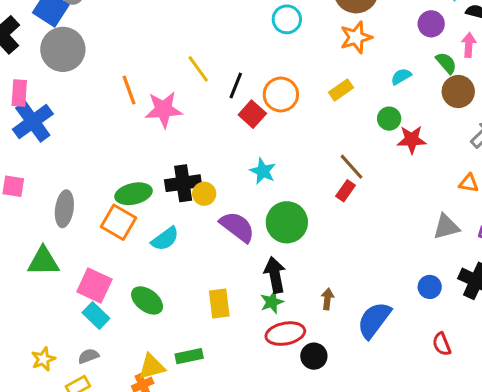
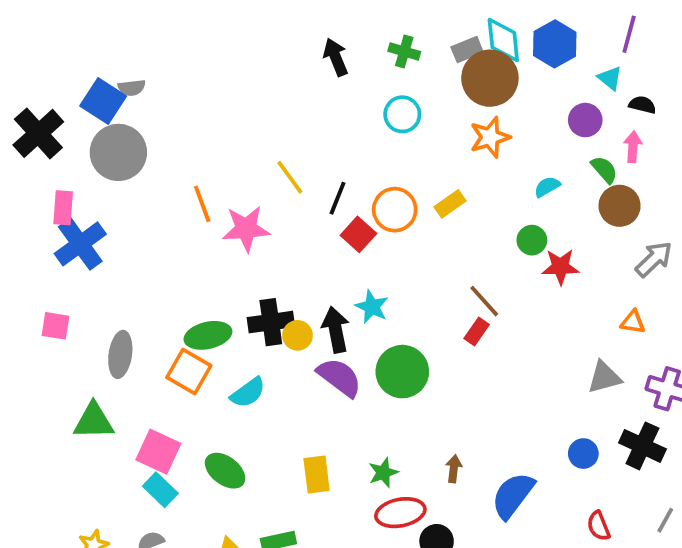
yellow rectangle: (341, 90) -> (450, 204), moved
black arrow: (275, 275) -> (336, 330), moved

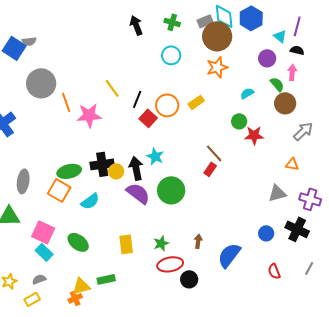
purple line: (629, 34) -> (297, 26), moved
gray circle: (118, 152) -> (41, 83), moved

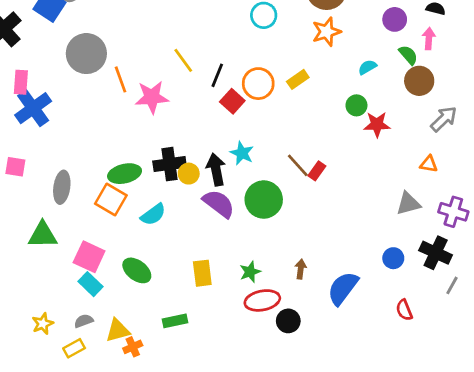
brown line: (214, 153) -> (298, 165), moved
gray line: (309, 268) -> (452, 285), moved
yellow triangle: (81, 286) -> (118, 330), moved

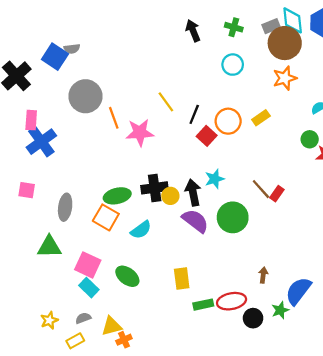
cyan star: (242, 153) -> (215, 179), turned 30
green star: (250, 272) -> (280, 310), moved
green rectangle: (175, 321) -> (203, 305), moved

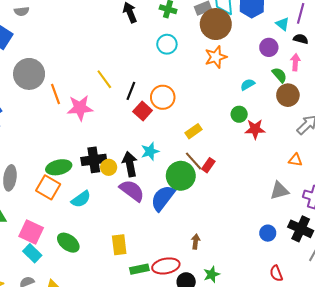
gray semicircle: (72, 49) -> (22, 11), moved
yellow rectangle: (261, 118) -> (193, 131), moved
green circle: (233, 217) -> (181, 176), moved
blue semicircle: (298, 291) -> (163, 198), moved

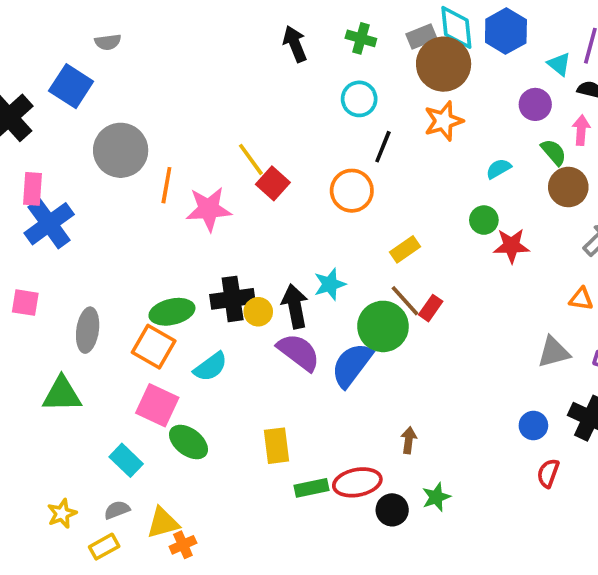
black line: (131, 91) -> (383, 147), moved
orange line: (56, 94) -> (166, 185), turned 30
red square: (143, 111) -> (273, 183), moved
pink square: (31, 232) -> (157, 405), moved
red semicircle: (276, 273) -> (548, 473), moved, turned 42

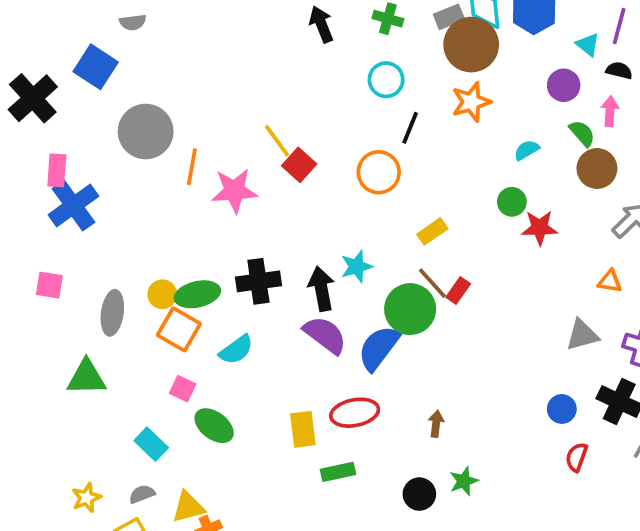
yellow circle: (258, 312) -> (162, 294), moved
pink square: (157, 405) -> (183, 389), size x0.6
red ellipse: (357, 482) -> (355, 413), moved

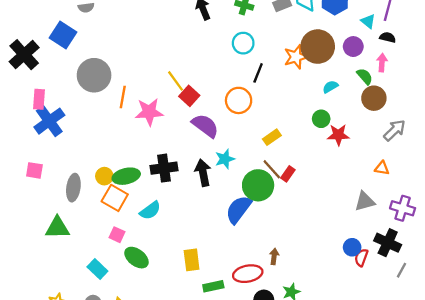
brown circle: (471, 45) -> (318, 47), moved
purple semicircle: (325, 335) -> (205, 126), moved
red ellipse: (355, 413) -> (248, 274), moved
red semicircle: (577, 457) -> (361, 258), moved

